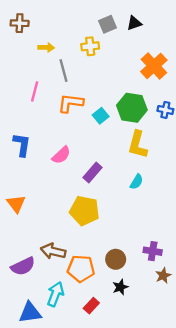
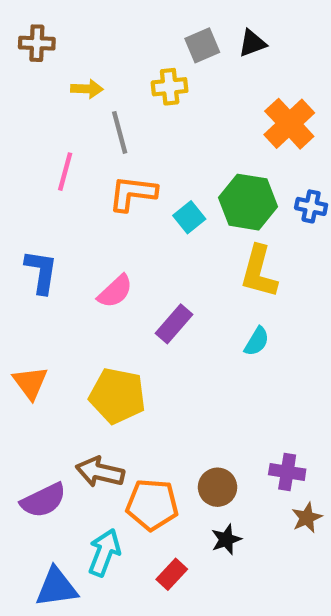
yellow pentagon: (84, 211) -> (117, 396), moved

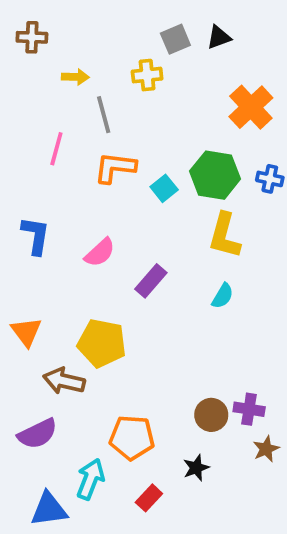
brown arrow: (100, 472) -> (64, 381), moved
brown circle: (217, 487) -> (211, 415), moved

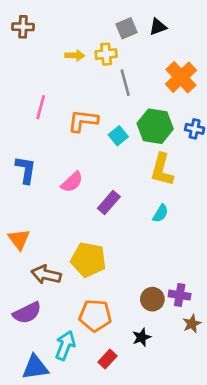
yellow arrow: (75, 77) -> (75, 55), moved
gray line: (104, 115) -> (125, 83), moved
yellow pentagon: (102, 343) -> (88, 260), moved

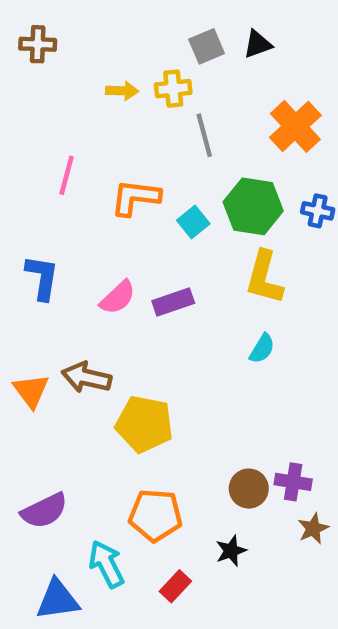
purple rectangle: (109, 202) -> (173, 302), moved, turned 30
brown arrow: (46, 275) -> (87, 377), moved
cyan arrow: (65, 345) -> (107, 564), turned -48

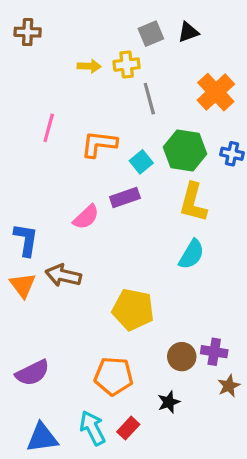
blue L-shape: (42, 277) -> (26, 240), moved
purple rectangle: (173, 302) -> (125, 198), moved
cyan semicircle: (262, 349) -> (191, 254), size x1.4
yellow pentagon: (144, 424) -> (133, 310), moved
cyan arrow: (107, 564) -> (92, 428), moved

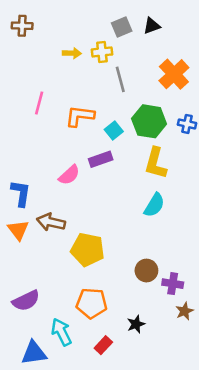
yellow pentagon: (133, 310) -> (88, 250), moved
brown circle: (182, 357) -> (146, 271), moved
cyan arrow: (92, 428) -> (61, 332), moved

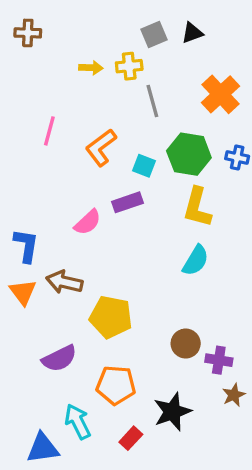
orange L-shape: (80, 116) -> (101, 148), turned -44
cyan square: (114, 130) -> (144, 166), turned -30
purple semicircle: (26, 301) -> (59, 358), moved
black star: (136, 324) -> (172, 412), size x1.6

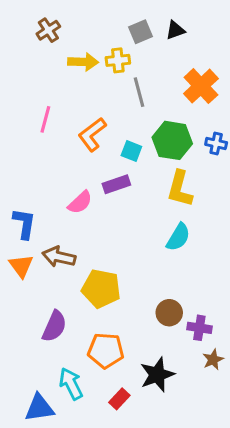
brown cross: (28, 33) -> (48, 30), moved, turned -35
yellow arrow: (91, 68) -> (83, 62), size x1.4
purple semicircle: (59, 358) -> (54, 326), turned -40

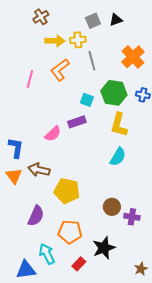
brown cross: (48, 30) -> (41, 17), moved
orange L-shape: (92, 134) -> (60, 70), moved
brown star: (213, 360) -> (141, 269), moved

